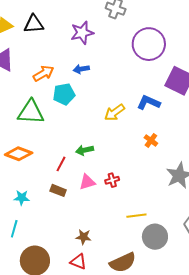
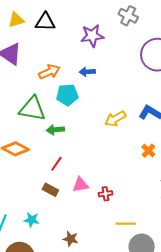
green arrow: (85, 150) -> (55, 130), moved
red cross: (112, 180) -> (105, 194), moved
cyan star: (22, 198) -> (32, 220), moved

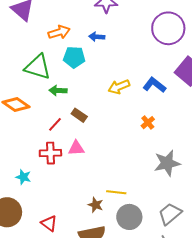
brown rectangle: (50, 190) -> (79, 115), moved
red cross: (105, 194) -> (50, 153), moved, size x1.5
brown star: (71, 239) -> (96, 205), moved

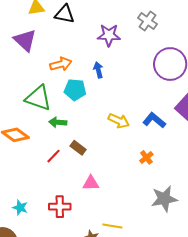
blue arrow: (97, 37) -> (98, 70), turned 70
yellow arrow: (119, 87) -> (119, 121), turned -135
pink triangle: (76, 148) -> (91, 183), moved
red cross: (50, 153) -> (60, 207), moved

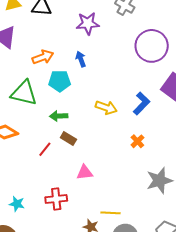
blue L-shape: (154, 120) -> (141, 103), turned 100
green arrow: (58, 122) -> (59, 116), moved

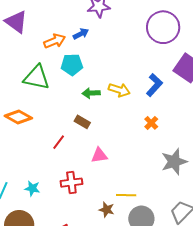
blue arrow: (81, 59) -> (81, 34), moved, turned 84
green arrow: (59, 116) -> (91, 93), moved
red line: (45, 149) -> (59, 142), moved

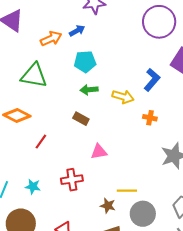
cyan pentagon: (72, 65) -> (85, 62), moved
yellow arrow: (119, 90) -> (123, 97), moved
orange cross: (151, 123) -> (150, 118), turned -32
red line: (59, 142) -> (41, 142), moved

